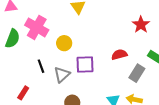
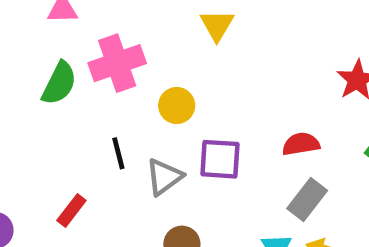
pink cross: (37, 27) -> (117, 63), turned 35
gray rectangle: (137, 73) -> (307, 199), moved

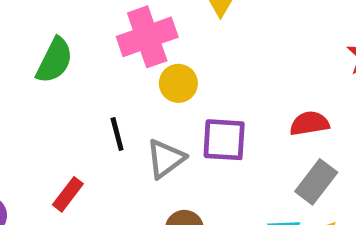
pink cross: (117, 63) -> (147, 37), moved

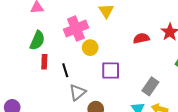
red semicircle: (309, 123) -> (141, 38), moved
gray triangle: (166, 159) -> (78, 92), moved
red rectangle: (68, 194) -> (44, 62), moved, turned -32

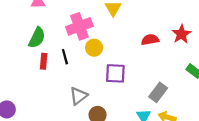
black line: (65, 70) -> (65, 57), moved

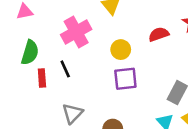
yellow circle: (94, 48) -> (121, 50), moved
gray triangle: (78, 96) -> (72, 113), moved

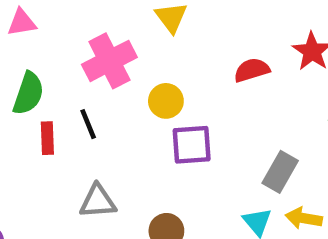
yellow circle: (121, 50) -> (166, 101), moved
gray triangle: (72, 113) -> (98, 201), turned 40

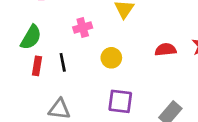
pink cross: (109, 61) -> (83, 28), size x0.6
purple square: (192, 145) -> (120, 101), moved

